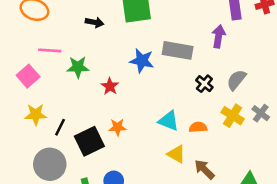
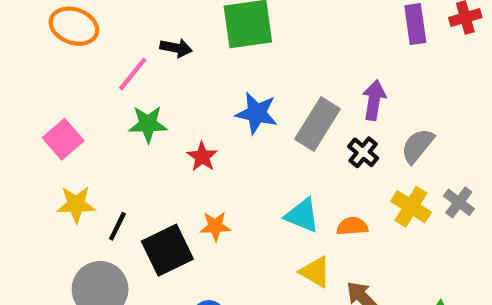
purple arrow: (219, 36) -> (374, 100), moved
pink line: (50, 50) -> (133, 74), moved, turned -55
gray rectangle: (178, 50) -> (317, 124), moved, turned -68

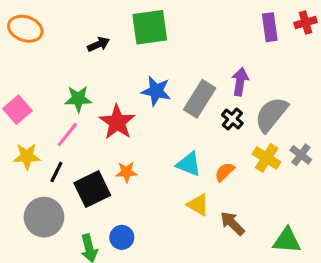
black arrow: (176, 48) -> (98, 44), turned -35
pink line: (133, 74) -> (67, 135), moved
gray semicircle: (418, 146) -> (271, 114), size x1.4
red star: (202, 157) -> (117, 122), size x1.6
orange semicircle: (352, 226) -> (225, 172), turned -40

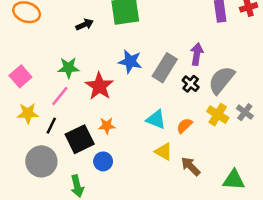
blue circle: (122, 237) -> (103, 161), moved

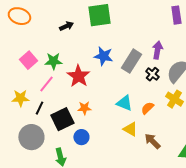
pink square: (20, 76) -> (28, 60), moved

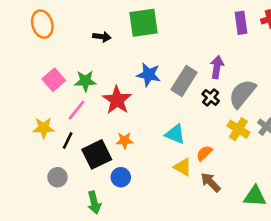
orange ellipse: (19, 16) -> (42, 24), turned 55
black arrow: (66, 26) -> (102, 37), turned 32
orange semicircle: (147, 108) -> (204, 153), moved
gray circle: (31, 137) -> (57, 177), size x0.6

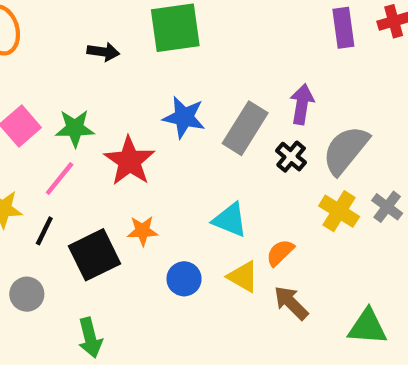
blue circle: (121, 177) -> (184, 279), moved

